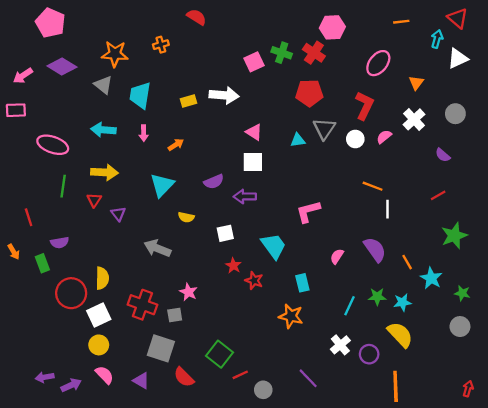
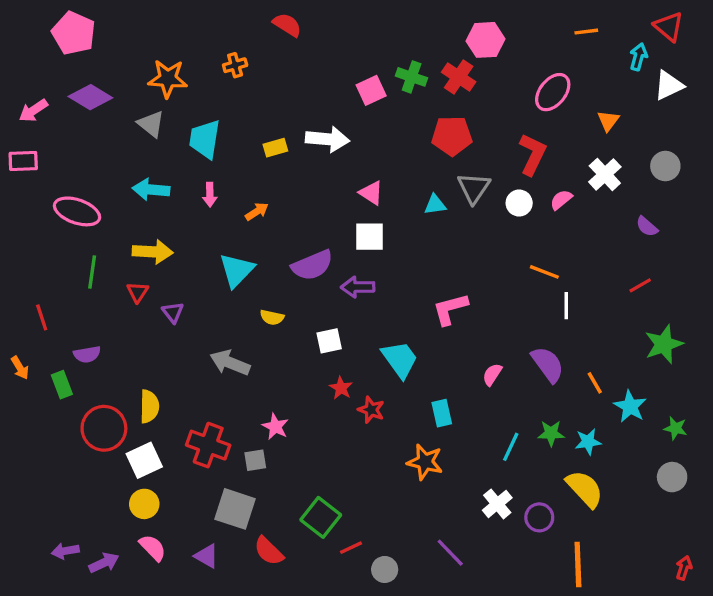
purple semicircle: (214, 182) -> (312, 265), size x1.4

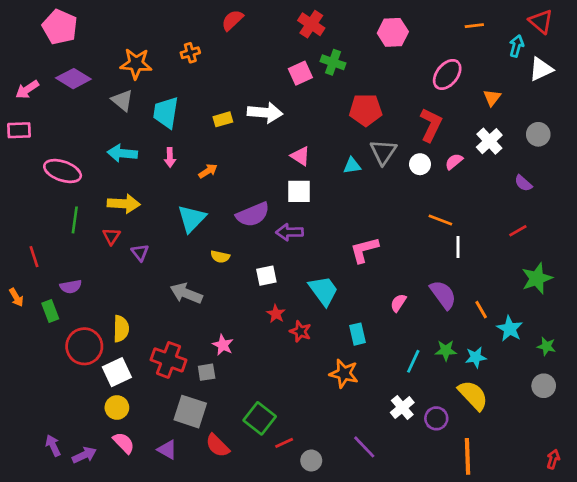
red semicircle: (287, 25) -> (232, 20), turned -75
red cross: (459, 77) -> (311, 24), moved
purple arrow: (65, 551) -> (53, 446), turned 75

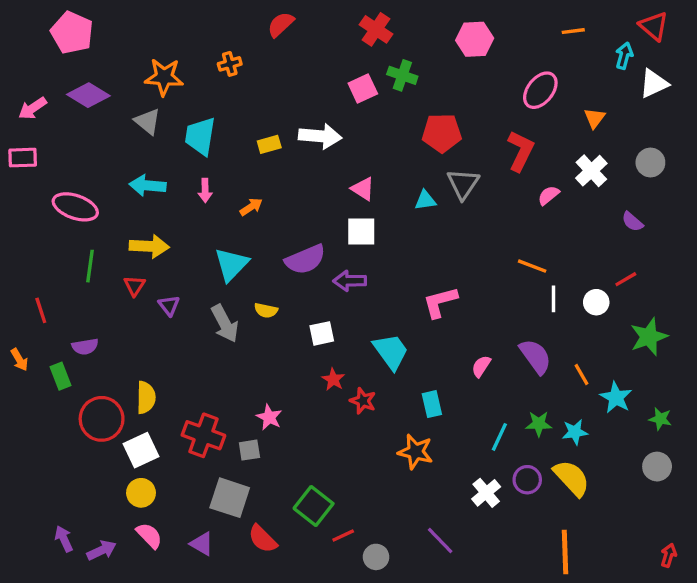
white circle: (420, 164) -> (596, 302), moved
gray arrow: (186, 293) -> (225, 324), moved, turned -140
purple circle: (436, 418) -> (527, 480), moved

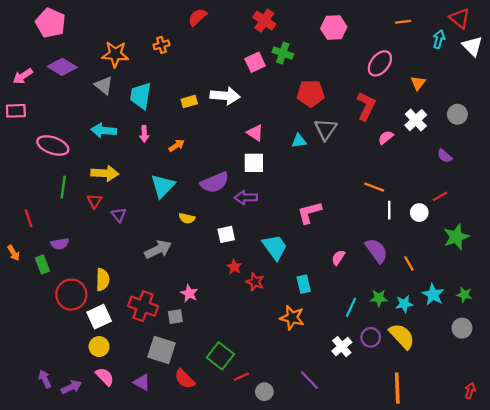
white triangle: (654, 84) -> (472, 46), moved, turned -50
gray arrow: (225, 324) -> (158, 249), moved, turned -88
cyan star: (616, 397) -> (433, 295), moved

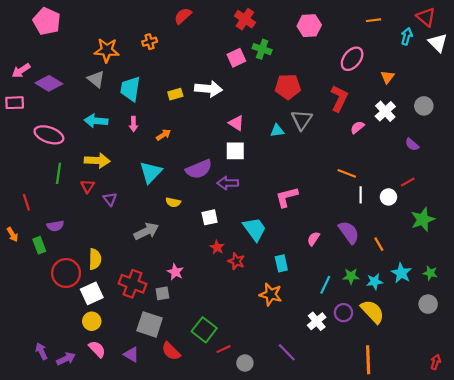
purple diamond: (62, 67) -> (49, 83), moved

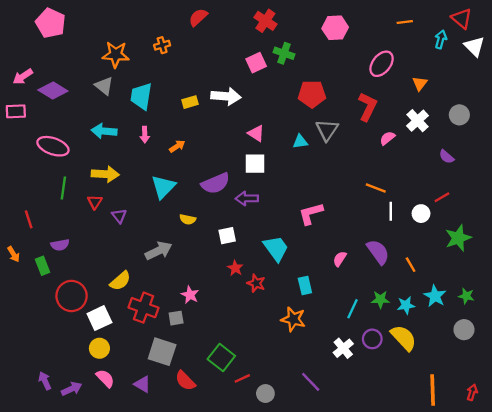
yellow semicircle: (95, 259) -> (120, 281), moved, turned 48
orange line: (368, 360) -> (433, 390), moved

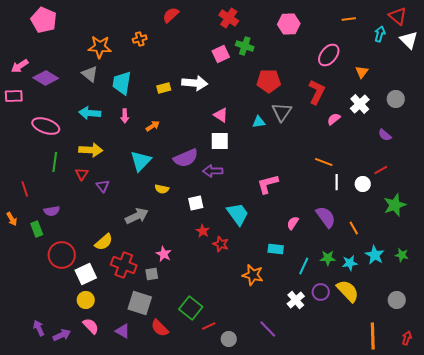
cyan rectangle: (305, 286) -> (276, 249), moved, turned -70
gray circle: (464, 330) -> (397, 300), moved

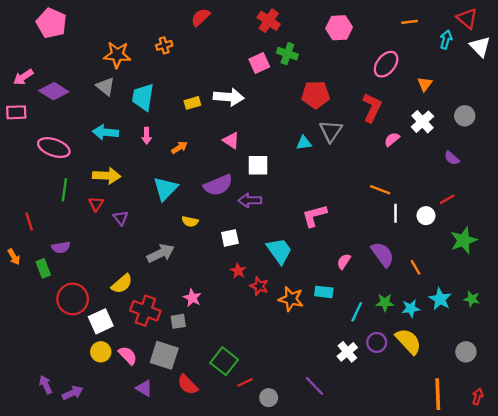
pink triangle: (221, 115) -> (231, 140), moved
orange star: (253, 275) -> (291, 299), moved
pink semicircle: (91, 326) -> (128, 355), moved

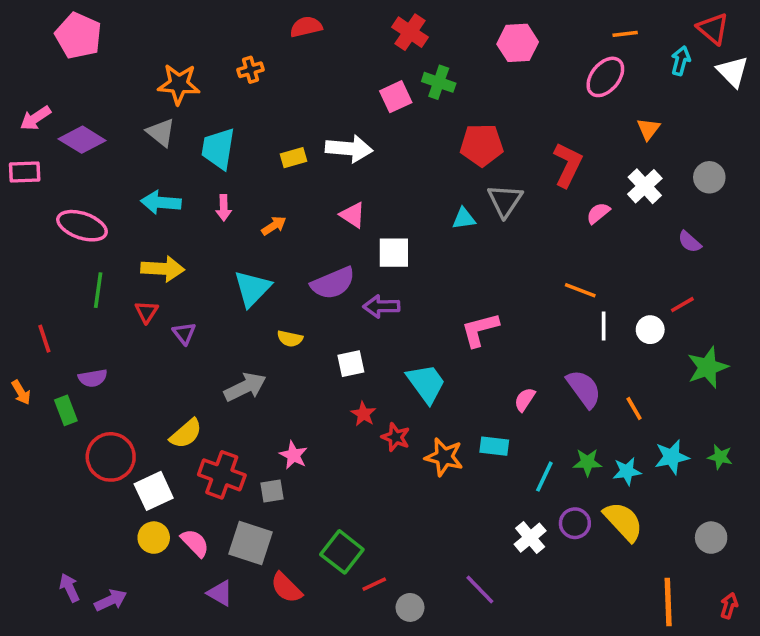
red semicircle: (201, 17) -> (306, 27), turned 30
pink ellipse: (386, 64) -> (605, 77), moved
cyan star: (440, 299) -> (672, 457), turned 30

